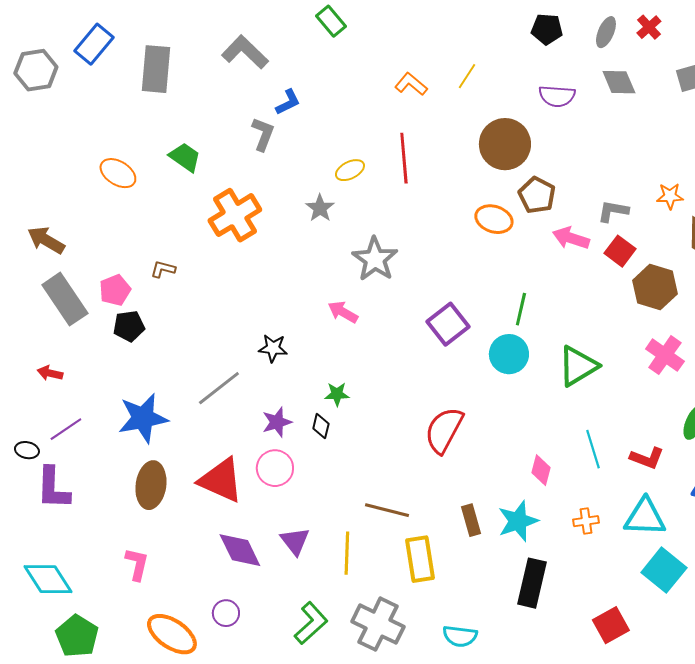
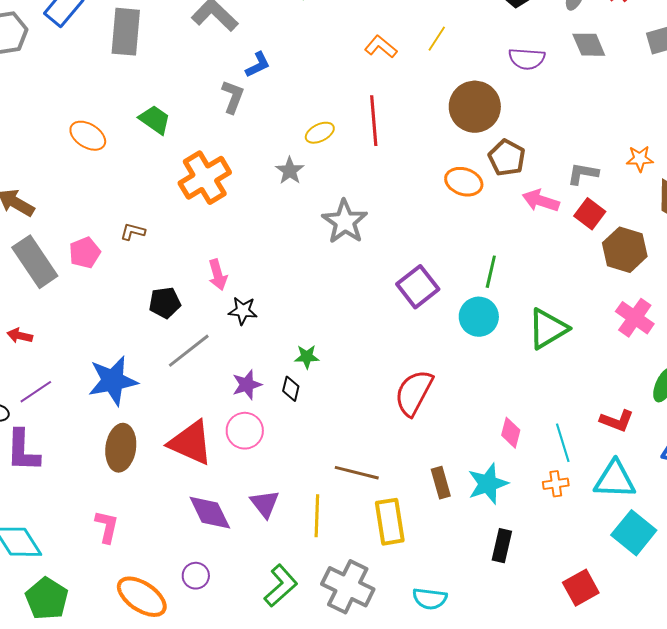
pink arrow: (343, 312) -> (218, 275), moved, turned -136
black pentagon: (129, 326) -> (165, 303), moved
cyan line: (593, 449) -> (563, 443), moved
black rectangle: (532, 583) -> (502, 546), size x0.7

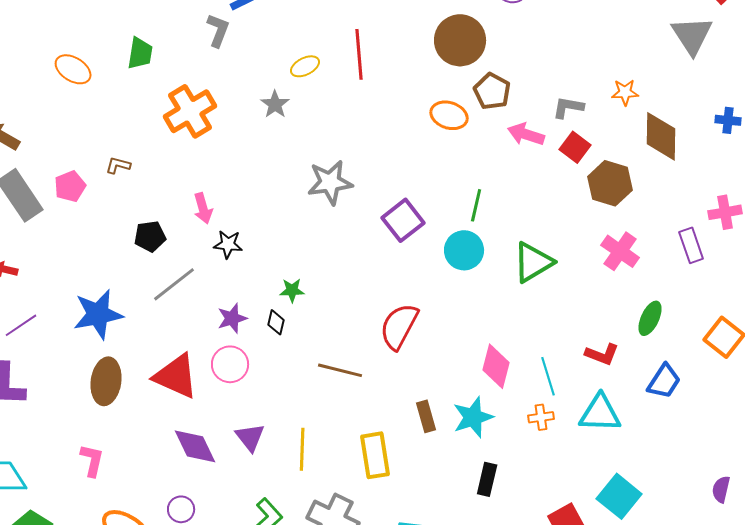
green trapezoid: (155, 120) -> (140, 53), turned 64
gray star: (345, 222) -> (330, 182), moved, turned 30
pink diamond: (511, 433) -> (496, 366), size x1.4
brown line: (357, 473) -> (340, 370), moved
cyan square: (634, 533) -> (619, 496), moved

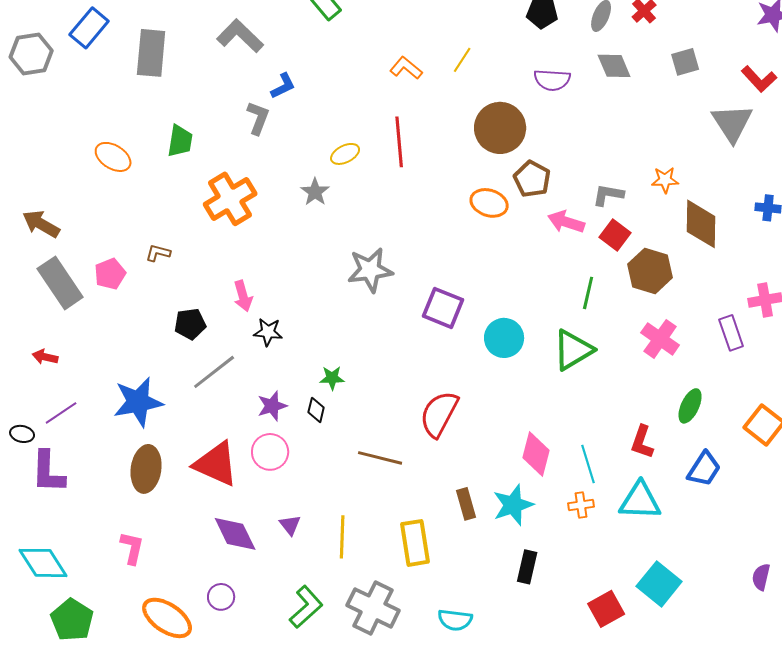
green line: (476, 205) -> (588, 293), moved
purple square: (403, 220) -> (443, 308), turned -30
red L-shape: (602, 354) -> (642, 442), turned 88
purple triangle: (250, 437) -> (290, 525), size x0.7

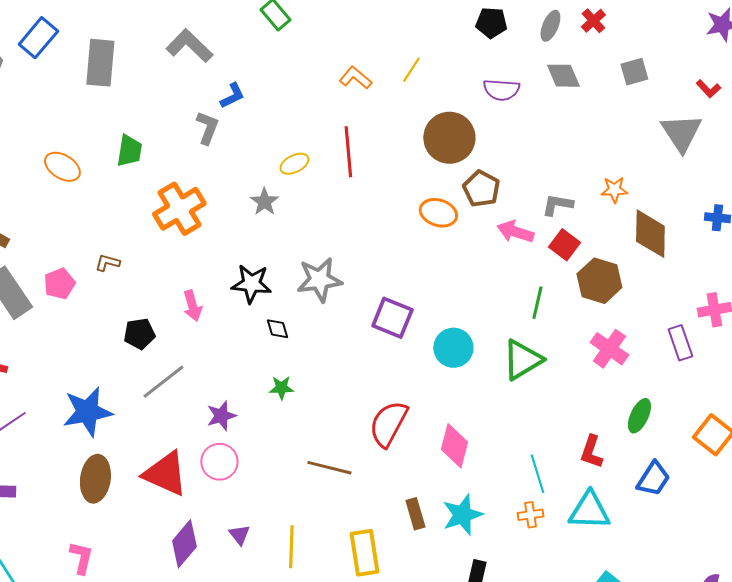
red L-shape: (759, 79) -> (708, 89), size x0.7
black star: (268, 332) -> (251, 284), moved, size x1.4
black diamond: (316, 410) -> (277, 329), moved, turned -30
pink diamond: (536, 454) -> (454, 446), moved
purple diamond: (235, 534) -> (184, 544), turned 66

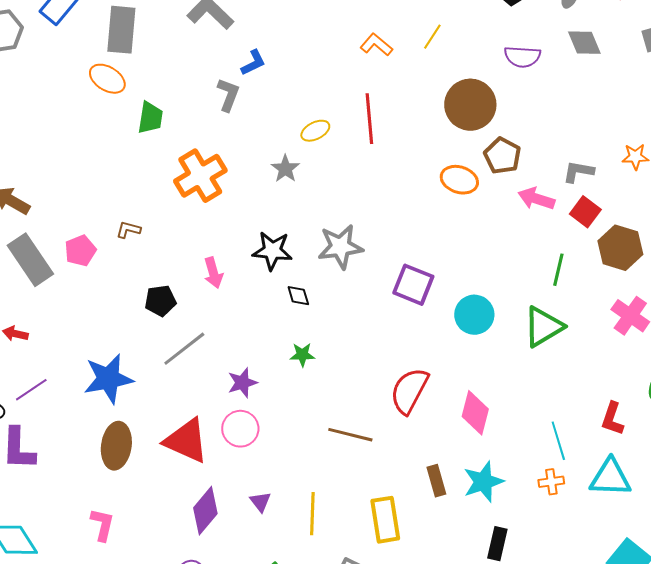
orange ellipse: (62, 167) -> (107, 79), moved

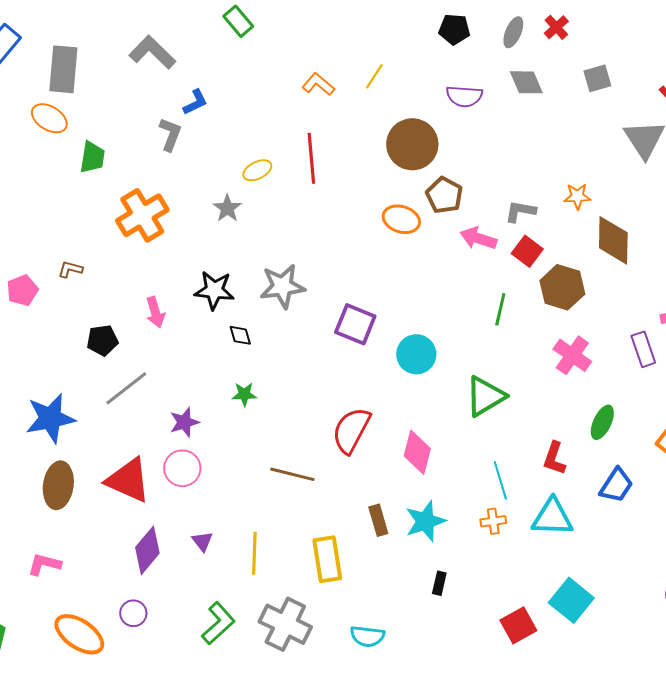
green triangle: (543, 327) -> (485, 396), moved
pink L-shape: (102, 525) -> (44, 564), turned -88
black rectangle: (497, 544) -> (439, 583), size x0.7

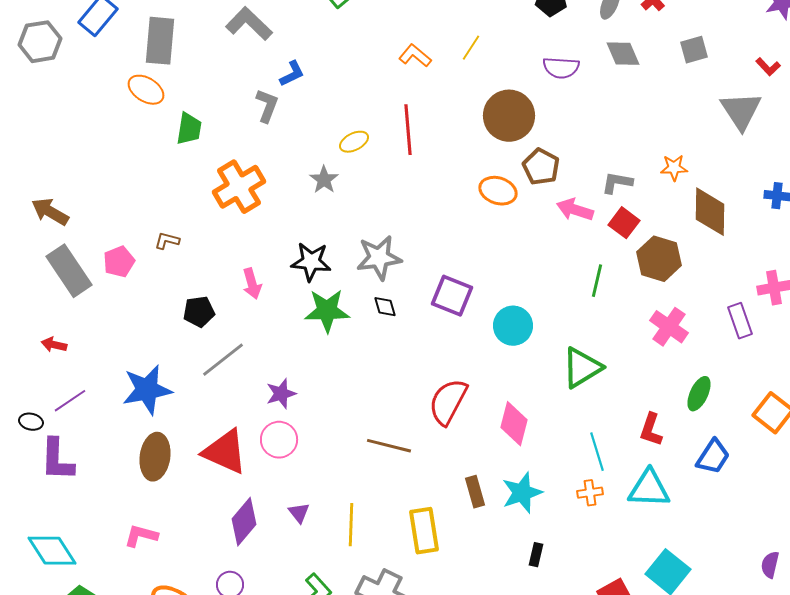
black diamond: (240, 335) -> (385, 307), moved
green star: (244, 394) -> (327, 311), moved, size x1.8

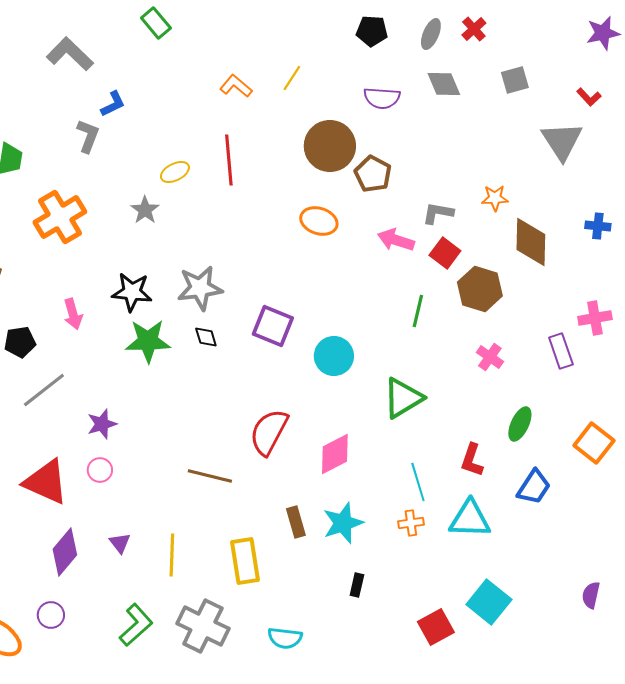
brown pentagon: (541, 167) -> (373, 174), moved
pink cross: (669, 327) -> (490, 357), size x0.7
pink diamond: (514, 424) -> (335, 454), turned 48
pink circle: (279, 440) -> (100, 470), size x0.7

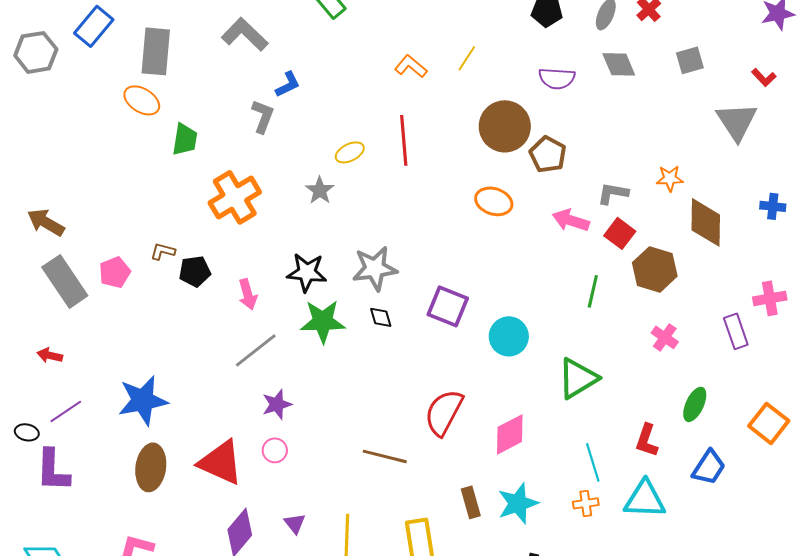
black pentagon: (20, 342) -> (195, 271), moved
gray line: (44, 390) -> (256, 350), moved

